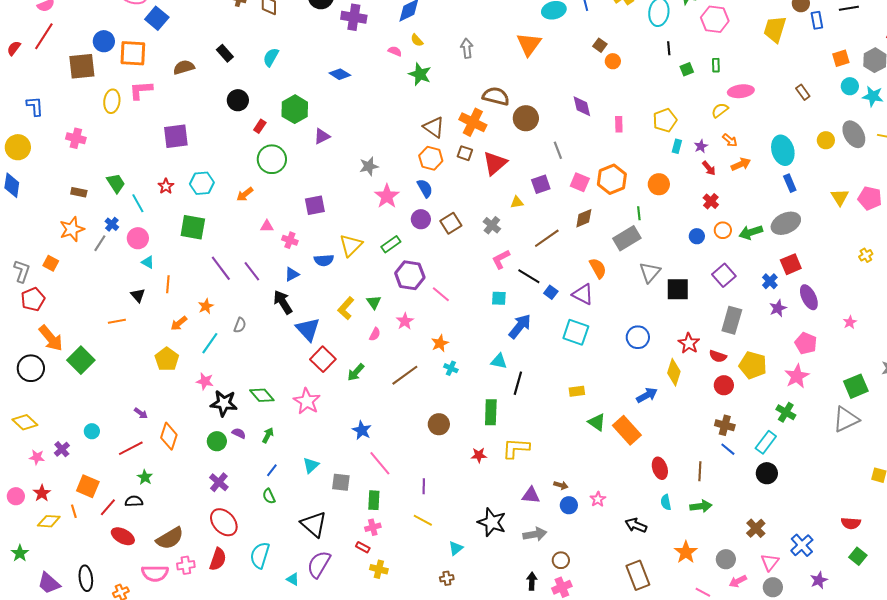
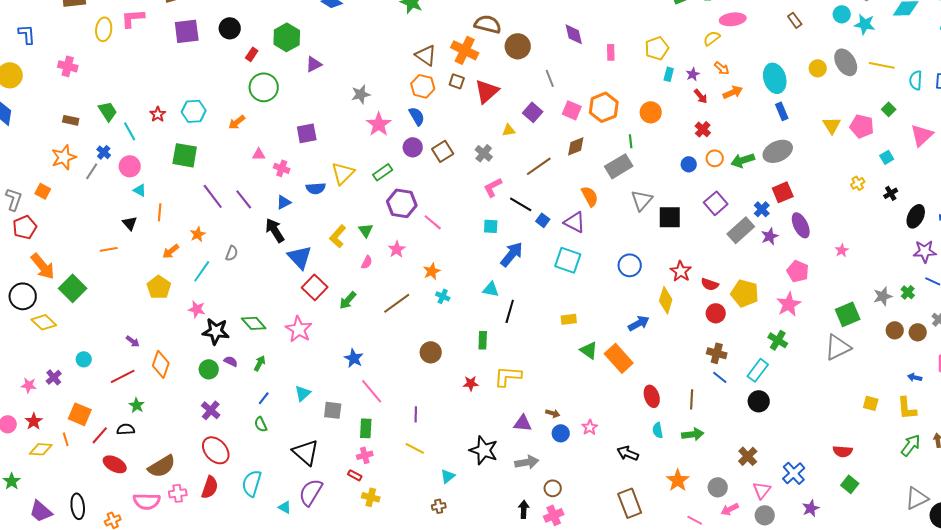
purple square: (176, 136) -> (187, 31), moved
purple square: (541, 184) -> (533, 112), turned -30
gray rectangle: (732, 320) -> (741, 230), moved, turned 32
green rectangle: (491, 412) -> (483, 340), size x0.7
yellow diamond: (25, 422) -> (44, 322), moved

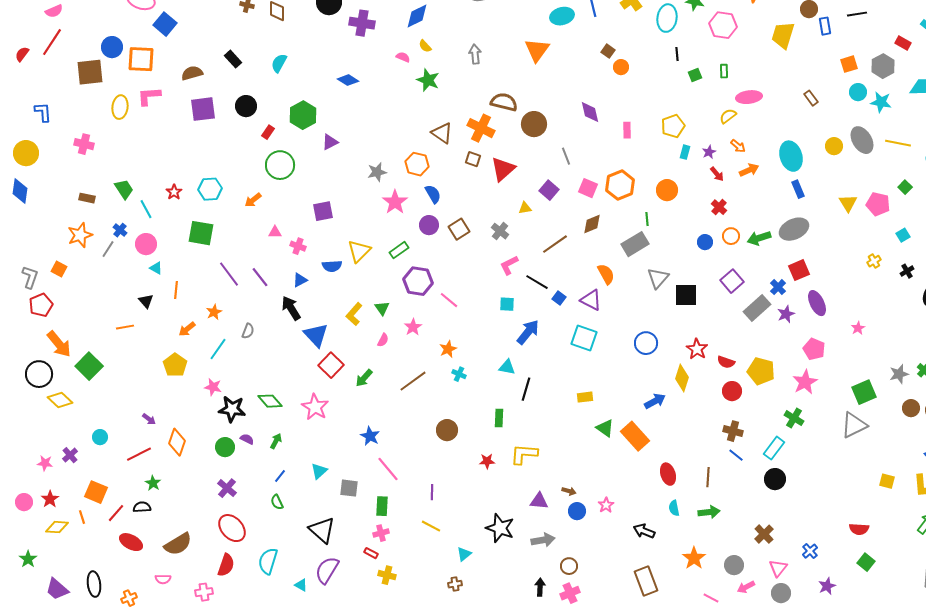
orange hexagon: (423, 86) -> (417, 164), moved
blue cross: (794, 473) -> (810, 551), size x0.7
pink cross: (178, 493) -> (204, 592), moved
pink semicircle: (147, 501) -> (163, 579), size x0.6

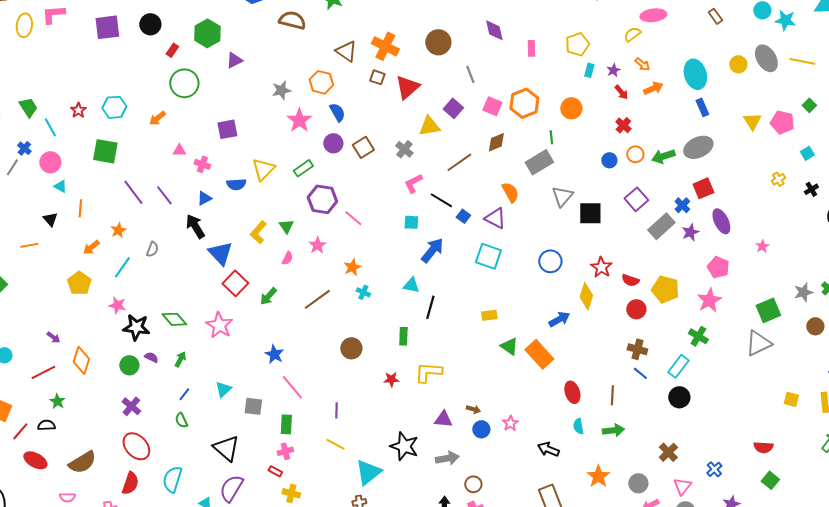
brown semicircle: (504, 102) -> (292, 20), moved
yellow triangle: (525, 208) -> (429, 126), size x1.6
cyan triangle: (464, 554) -> (368, 472), size x1.8

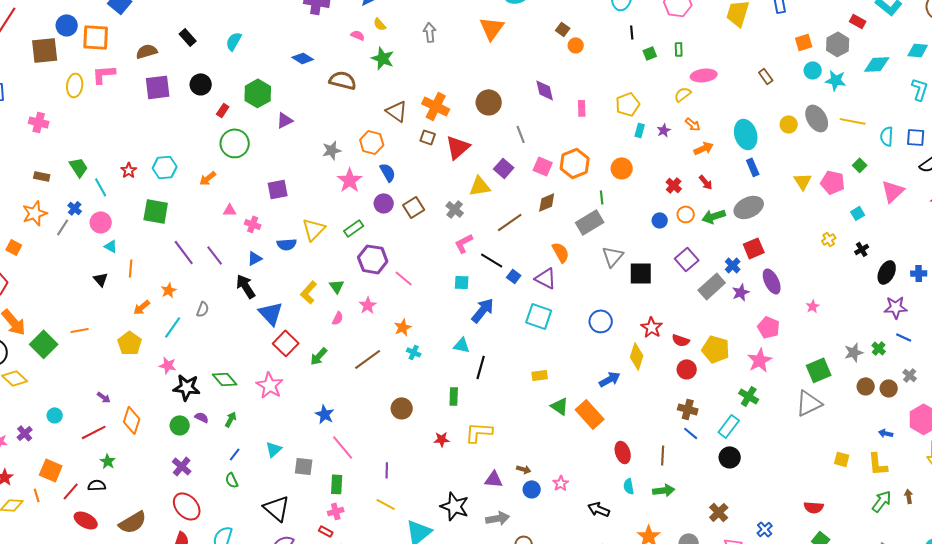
red arrow: (621, 92) -> (706, 182), moved
orange line: (29, 245) -> (80, 330), moved

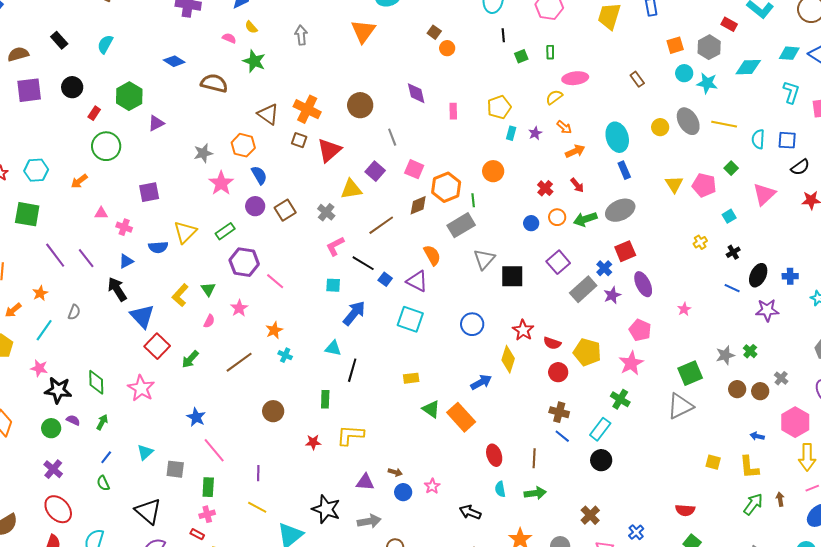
orange hexagon: (575, 163) -> (446, 187), moved
blue line: (904, 337) -> (732, 288), moved
green diamond: (225, 379) -> (96, 382), turned 40

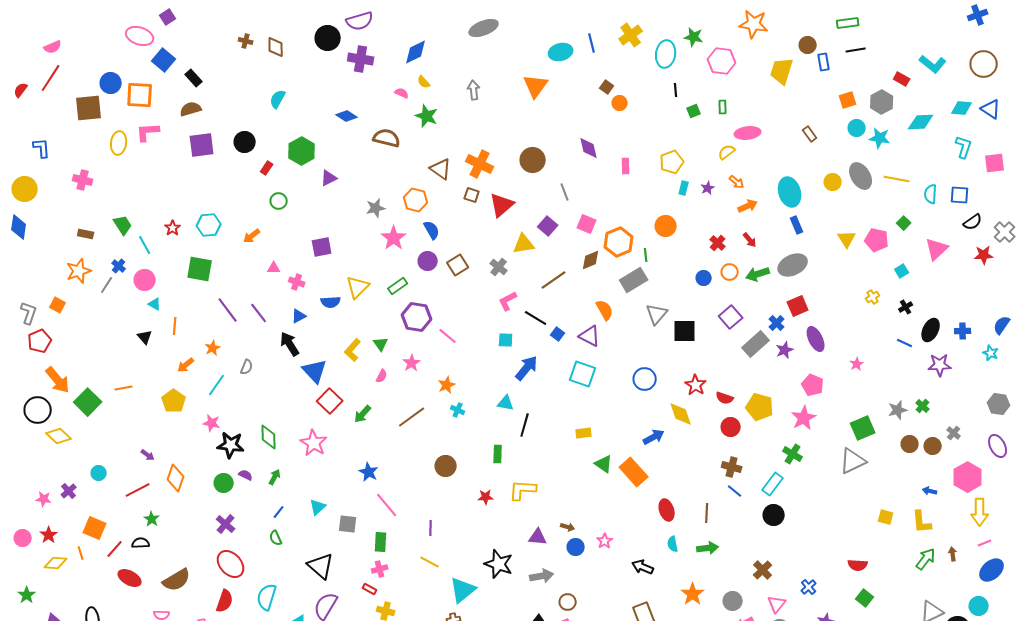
black rectangle: (59, 40) -> (194, 78), moved
green circle: (106, 146) -> (279, 201), size x0.6
yellow diamond: (508, 359) -> (681, 414), turned -36

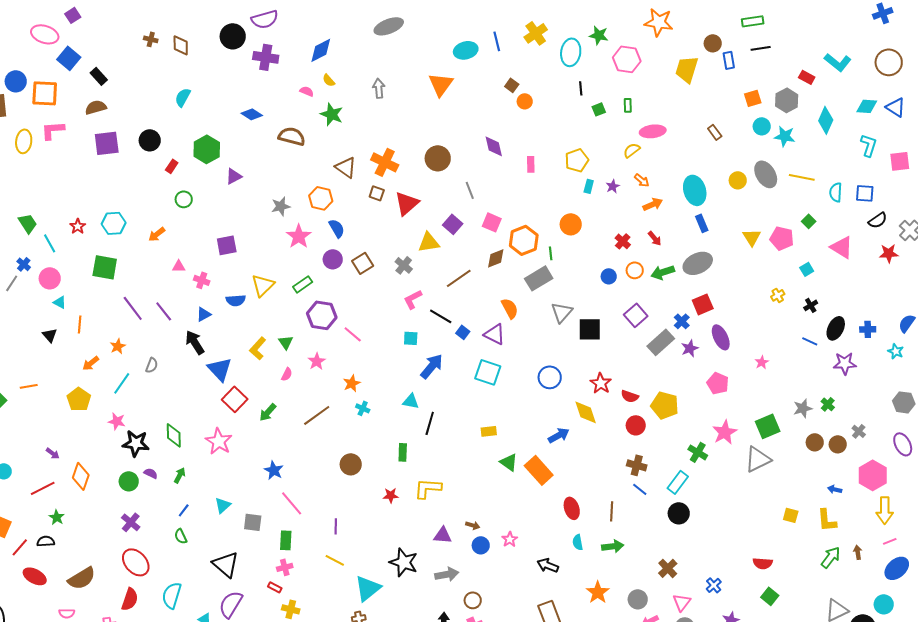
cyan diamond: (921, 122) -> (826, 120), turned -64
pink triangle: (937, 249) -> (842, 247), turned -45
pink star: (804, 418) -> (725, 432), moved

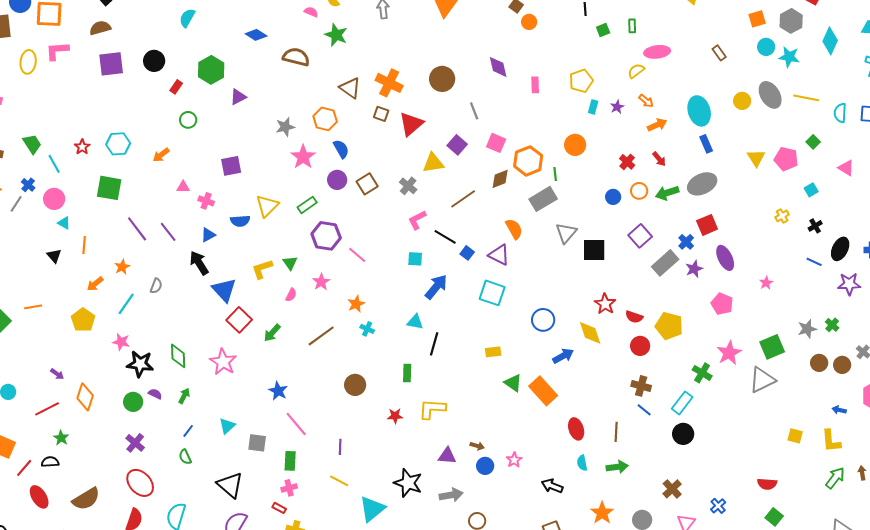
pink triangle: (842, 247) -> (846, 168), size x0.7
yellow L-shape: (258, 348) -> (262, 269), turned 30
blue circle: (550, 377) -> (543, 320), moved
red ellipse: (35, 576) -> (39, 497), turned 30

